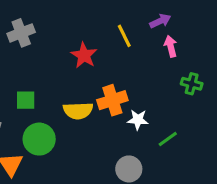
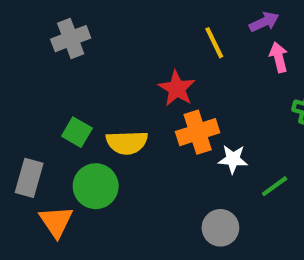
red star: (84, 55) -> (177, 88), moved
green square: (26, 100) -> (77, 132), turned 30
yellow semicircle: (78, 111) -> (127, 143), moved

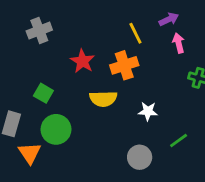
red star: (177, 88) -> (82, 61), moved
orange cross: (198, 132) -> (124, 65), moved
yellow semicircle: (127, 143) -> (103, 99), moved
green line: (275, 186) -> (179, 141), moved

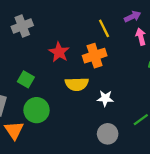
white star: (148, 111) -> (105, 98), moved

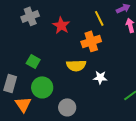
red star: (59, 52) -> (61, 25), moved
gray circle: (108, 134) -> (67, 107), moved

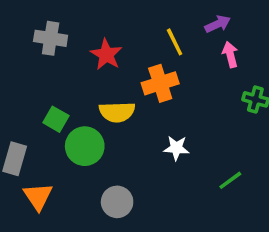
gray cross: (30, 16) -> (51, 38), turned 30
yellow semicircle: (76, 65) -> (117, 112), moved
green circle: (42, 87) -> (85, 146), moved

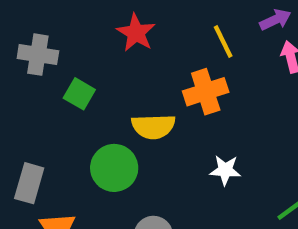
gray cross: (51, 38) -> (38, 55), moved
red star: (106, 55) -> (136, 33), moved
green square: (56, 119) -> (79, 94), moved

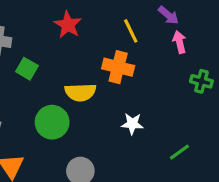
purple arrow: (275, 20) -> (168, 15), turned 65
orange cross: (206, 92) -> (118, 67), turned 32

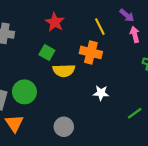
green square: (27, 69) -> (47, 52), moved
green circle: (52, 122) -> (24, 92), moved

